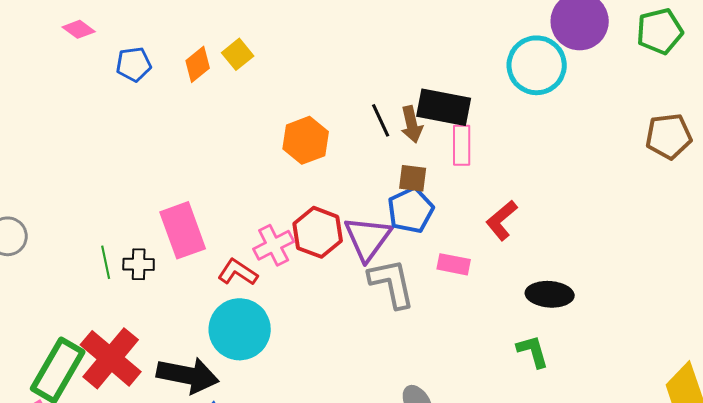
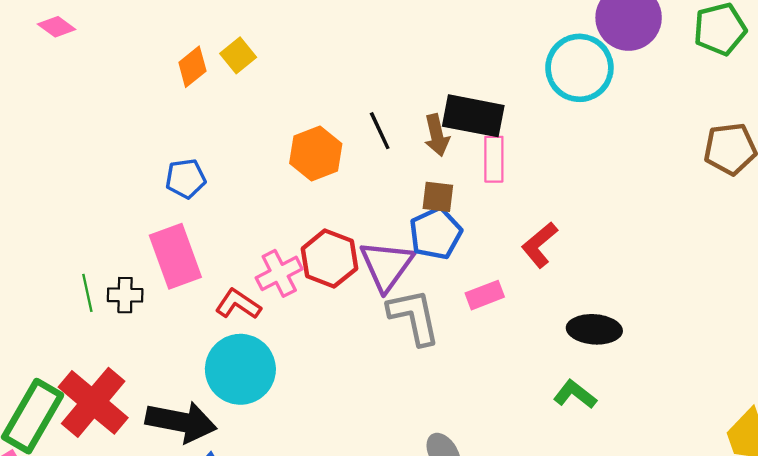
blue pentagon: (134, 64) -> (186, 179), moved
black line: (381, 120) -> (380, 131), moved
pink rectangle: (454, 264) -> (485, 295), turned -32
green L-shape: (533, 351) -> (575, 394), turned -36

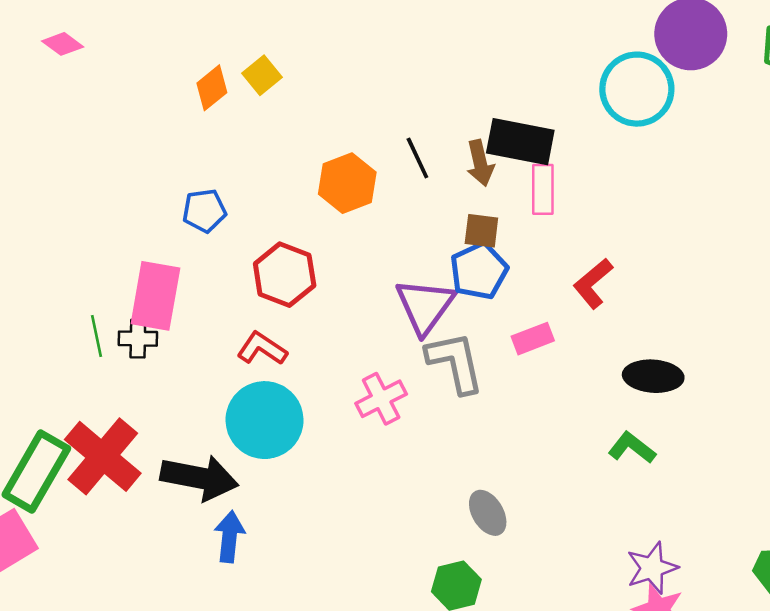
pink rectangle: (175, 256) -> (155, 296), moved, turned 30
red hexagon: (329, 259) -> (285, 275), moved
pink cross: (279, 273) -> (381, 399), moved

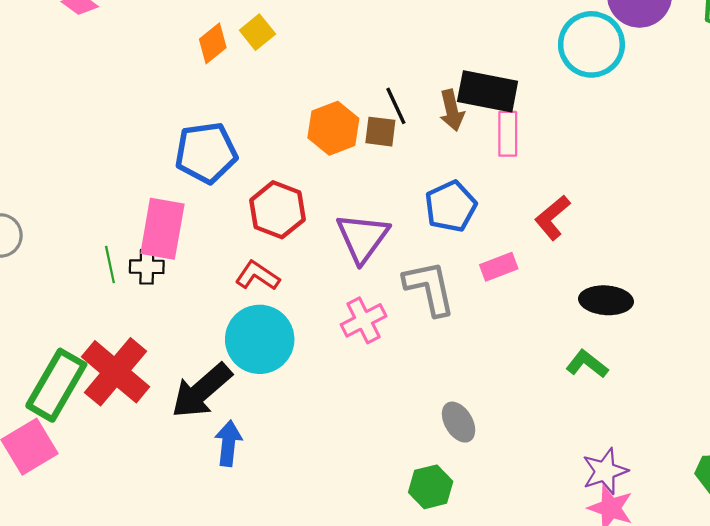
blue pentagon: (204, 211) -> (206, 153), size x1.6
brown square: (481, 231) -> (380, 132), moved
purple triangle: (425, 306) -> (362, 238), moved
black arrow: (199, 478) -> (202, 391), turned 128

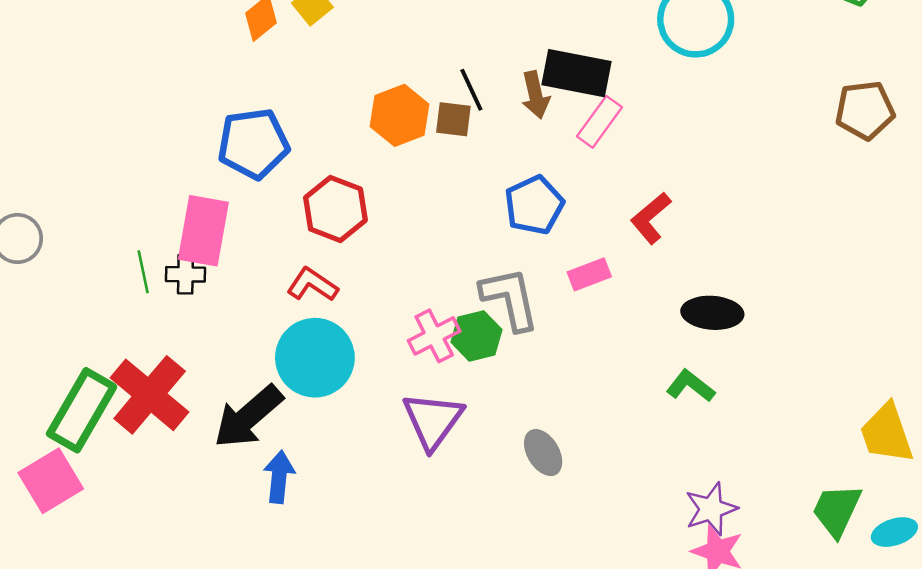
pink rectangle: (508, 134) -> (600, 122), turned 36
purple triangle: (362, 238) -> (433, 421), moved
green hexagon: (431, 487) -> (476, 336), moved

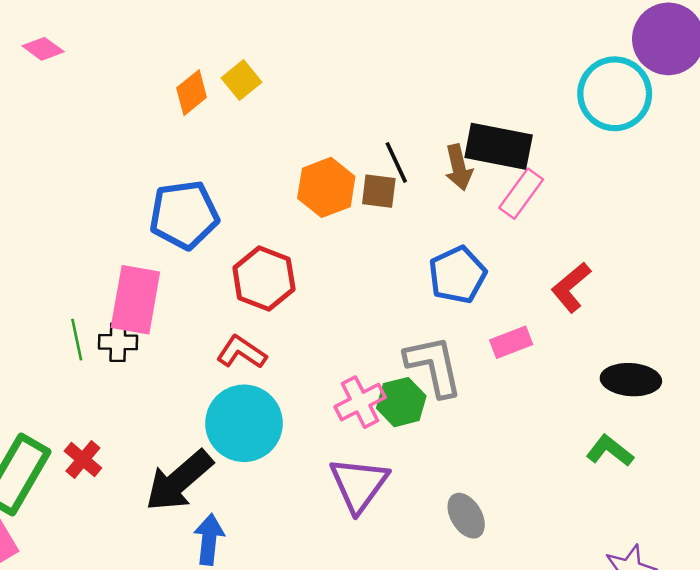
red cross: (150, 395) -> (83, 459), size x0.5

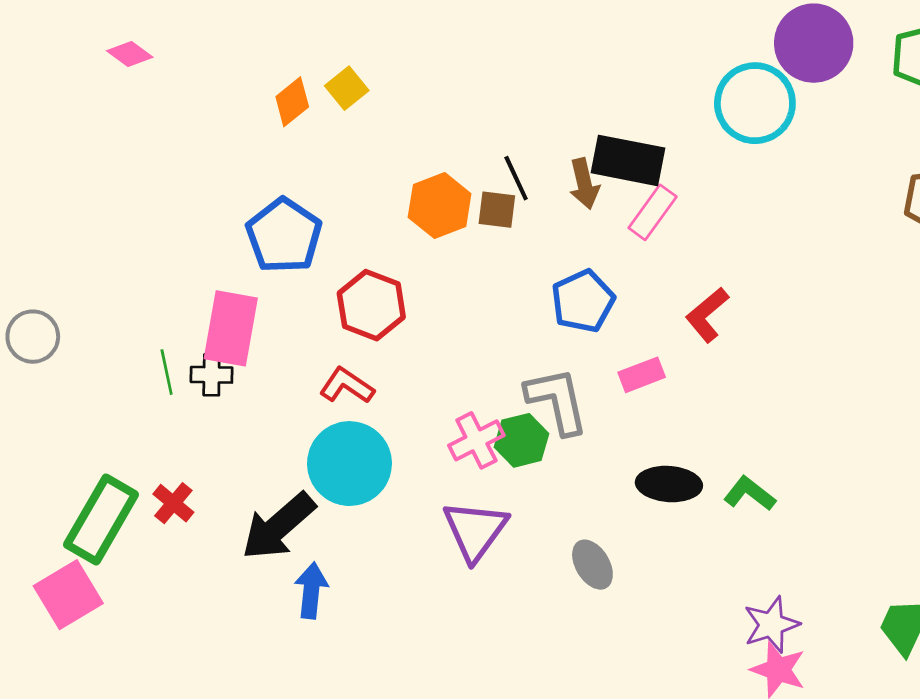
blue pentagon: (184, 215) -> (284, 236), turned -30
black ellipse: (631, 380) -> (669, 484), moved

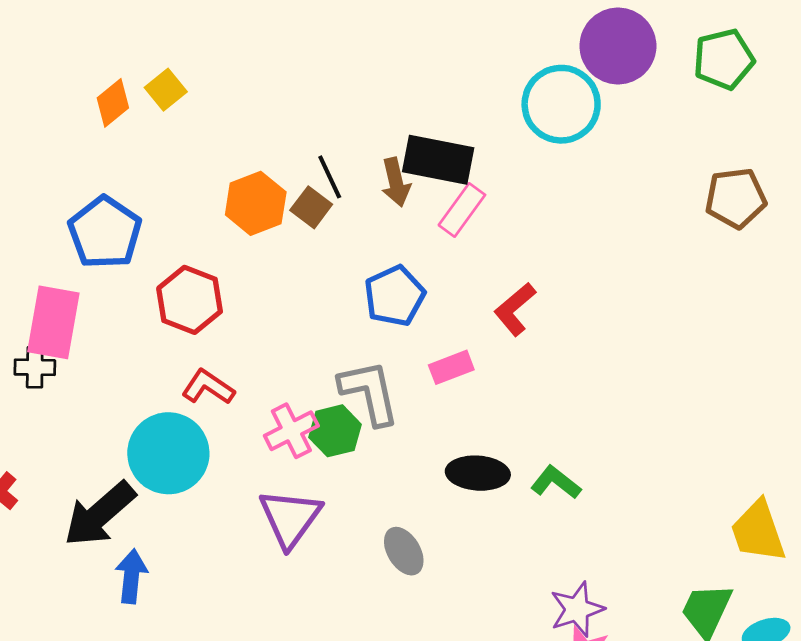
brown square: (497, 210) -> (311, 207), turned 30
red L-shape: (347, 386) -> (208, 387), moved

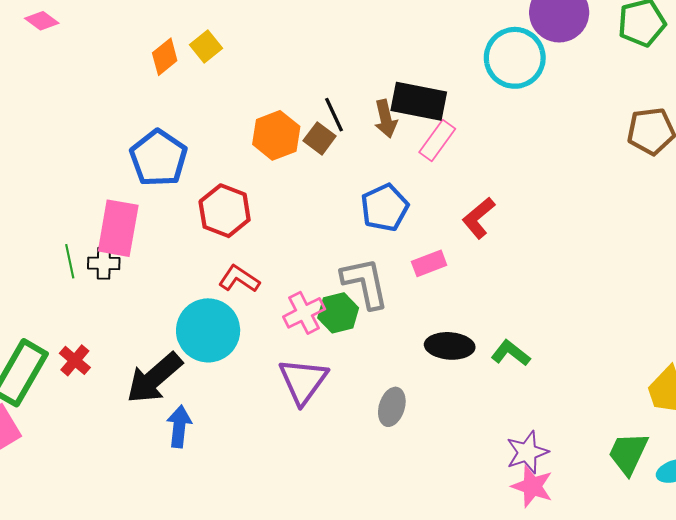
gray ellipse: (404, 551) -> (392, 407), turned 48

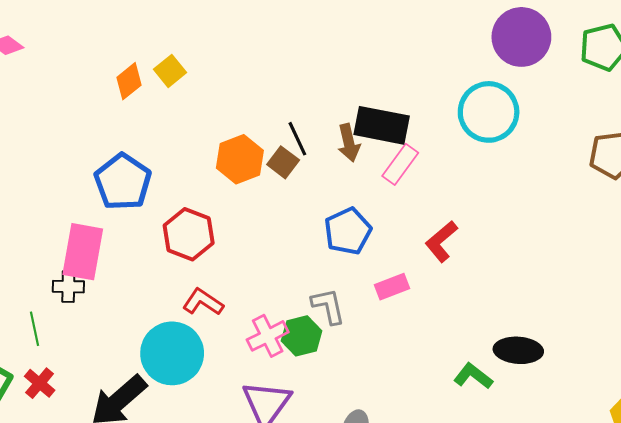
cyan circle: (515, 58) -> (489, 112), moved
green line: (70, 261) -> (34, 329), moved
gray L-shape: (365, 283) -> (328, 306), size x0.7
black ellipse: (450, 346) -> (518, 350), moved

